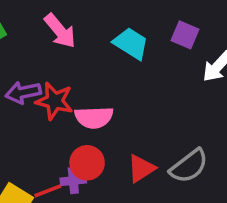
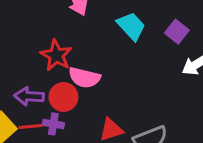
purple arrow: (23, 92) -> (29, 96), moved
red circle: (87, 163) -> (63, 97), moved

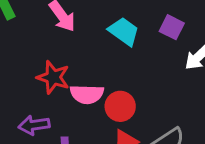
red circle: (63, 97) -> (120, 106), moved

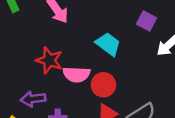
cyan trapezoid: (124, 31) -> (108, 44), moved

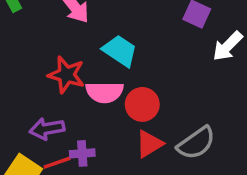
cyan trapezoid: (108, 44) -> (120, 51), moved

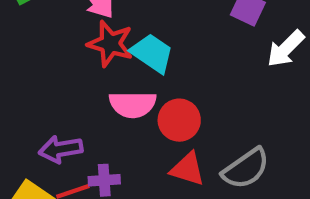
red star: (66, 75) -> (110, 44), moved
red triangle: (149, 144) -> (188, 169), turned 48

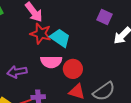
purple arrow: (61, 149) -> (17, 72), moved

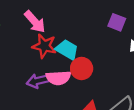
red circle: (73, 69) -> (82, 68), moved
purple arrow: (17, 72) -> (38, 81), moved

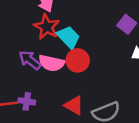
purple arrow: (38, 81) -> (30, 60), turned 35

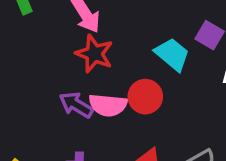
cyan trapezoid: (69, 37) -> (172, 54), moved

